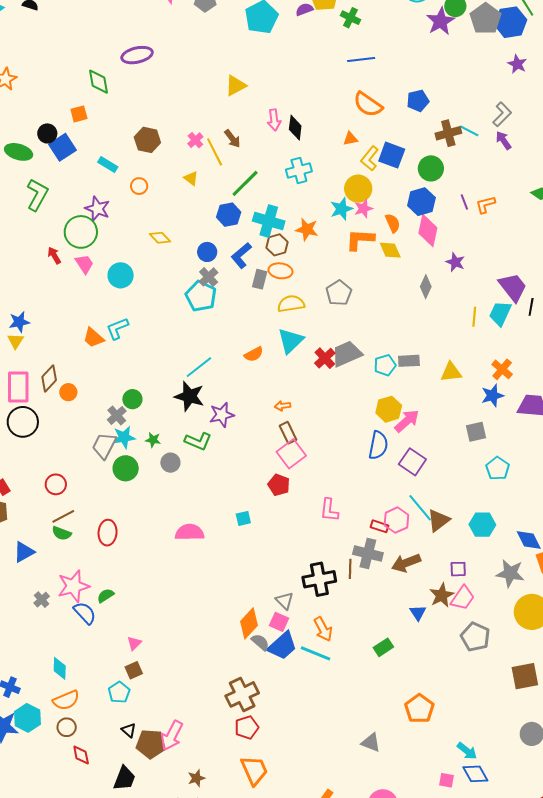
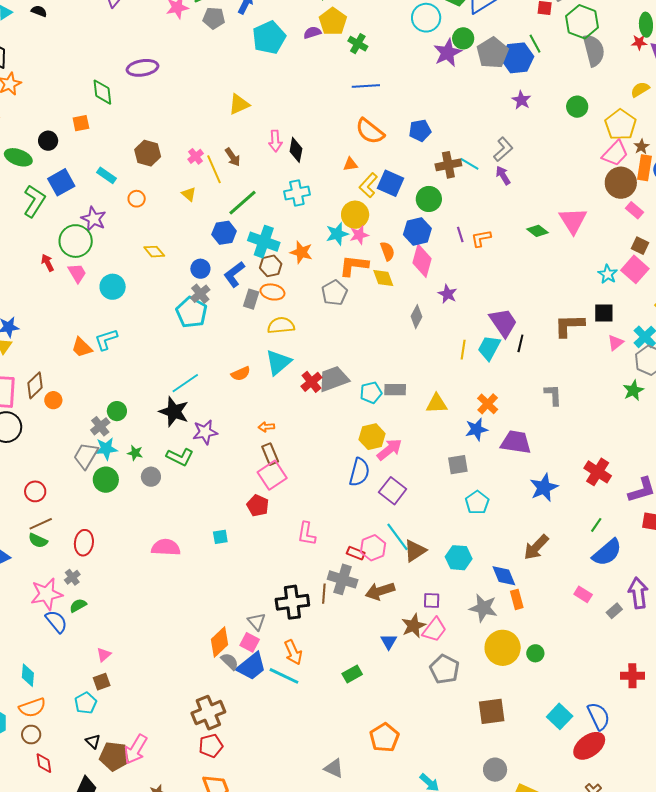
blue square: (62, 147) -> (61, 182), moved
gray pentagon: (339, 293) -> (334, 293), moved
gray cross: (42, 600) -> (72, 577), moved

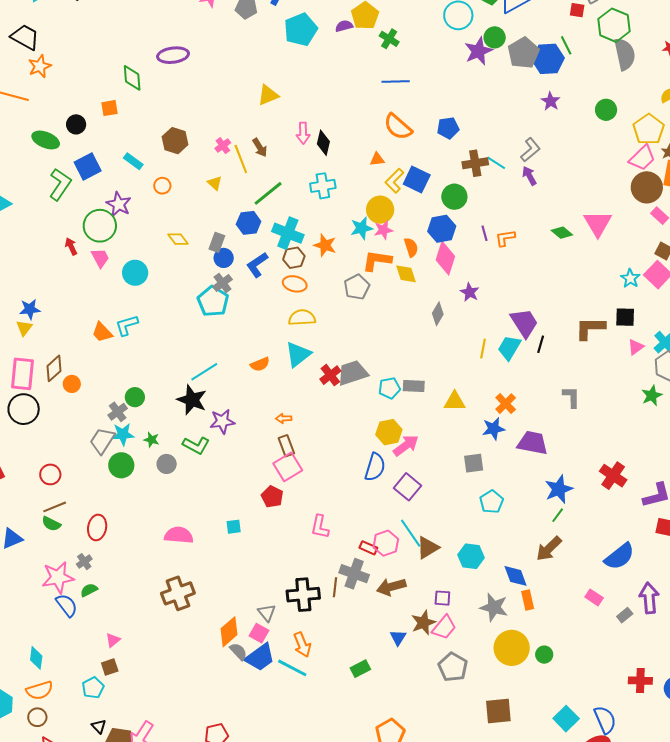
gray rectangle: (251, 299) -> (217, 242), moved
green line: (596, 525) -> (558, 515), moved
brown cross: (208, 713) -> (178, 593), moved

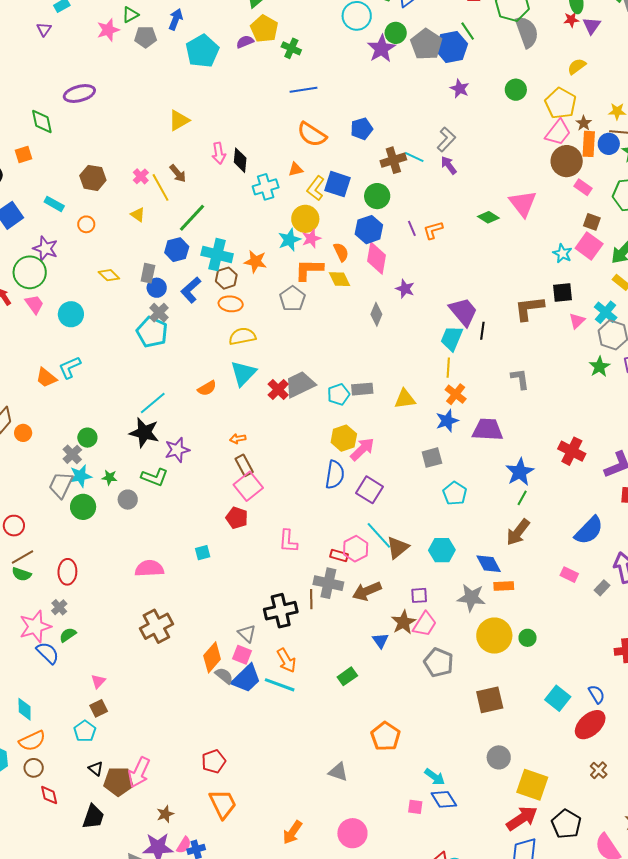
cyan cross: (323, 186) -> (266, 187), moved
yellow line: (483, 349) -> (448, 368), moved
orange rectangle: (528, 600) -> (504, 586), turned -72
blue semicircle: (605, 720) -> (597, 694), size x0.7

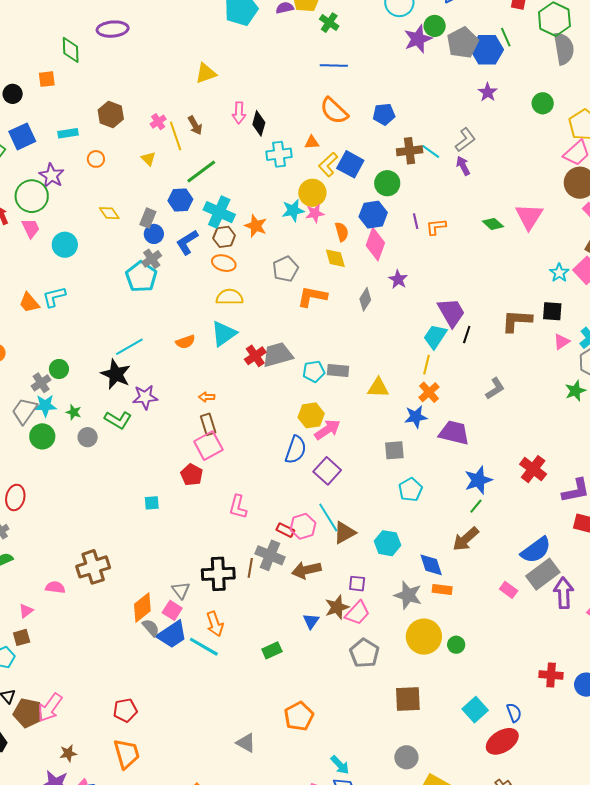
cyan rectangle: (54, 204) -> (68, 133), turned -48
orange L-shape: (309, 270) -> (312, 297), moved
gray L-shape: (520, 379) -> (495, 389), turned 55
pink semicircle: (149, 568) -> (55, 587), moved, size x0.7
gray rectangle: (602, 588) -> (543, 574), moved, size x2.0

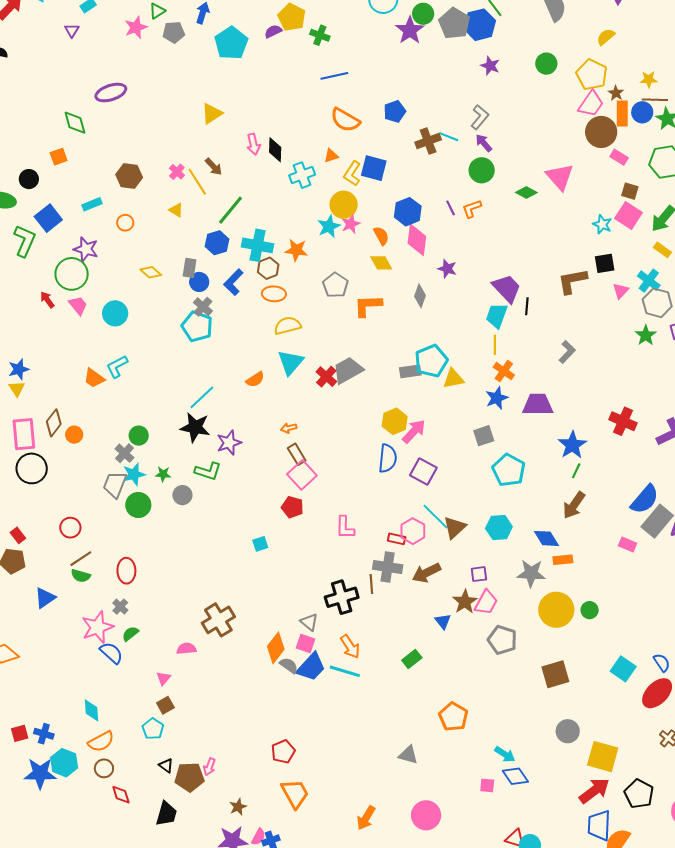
green circle: (387, 183) -> (482, 170), moved
cyan pentagon: (314, 371) -> (431, 361), moved, size x1.5
cyan pentagon: (410, 490) -> (509, 470), size x1.4
pink arrow: (50, 708) -> (209, 767), size x0.6

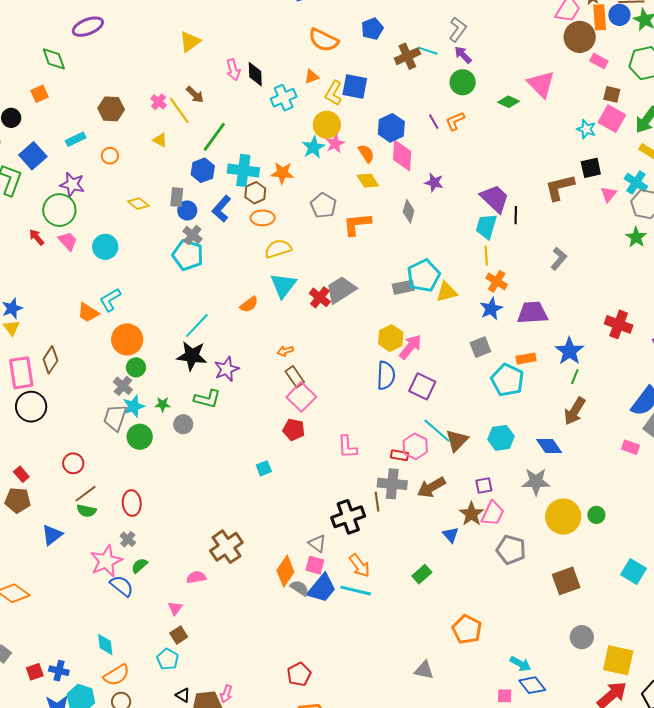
orange circle: (74, 435) -> (127, 339), moved, size x1.8
orange rectangle: (563, 560) -> (526, 359), moved

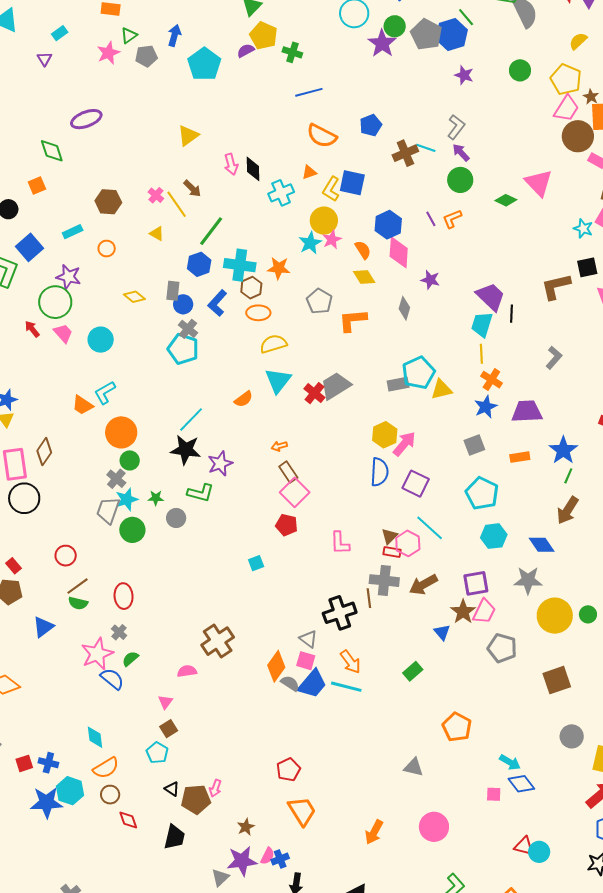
cyan pentagon: (507, 380) -> (482, 493), moved
brown triangle: (457, 440) -> (389, 536), moved, size x0.7
purple square: (484, 485) -> (476, 583), size x1.5

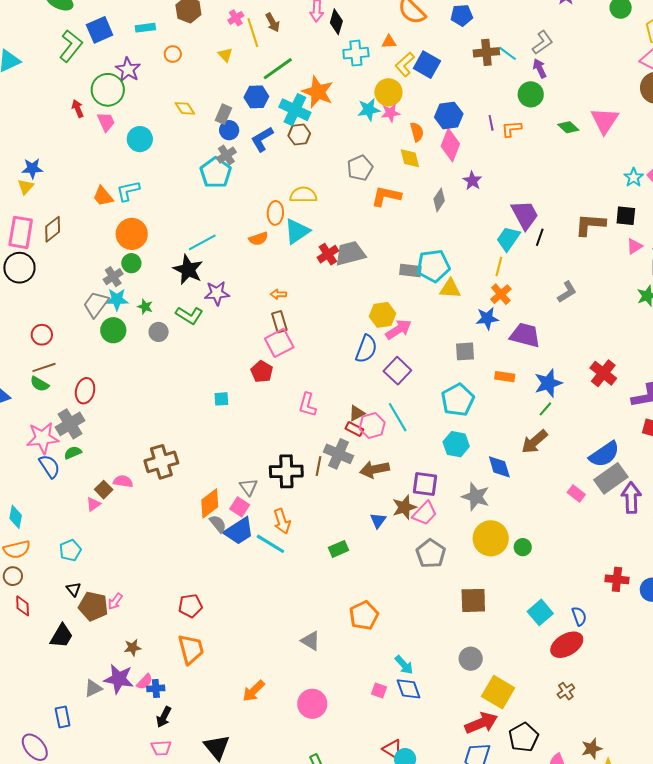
orange star: (279, 268) -> (318, 92), moved, size x1.4
orange ellipse: (258, 313) -> (275, 213), moved, turned 75
gray cross: (119, 632) -> (70, 424), size x1.8
brown square: (169, 729) -> (104, 490), moved, turned -30

